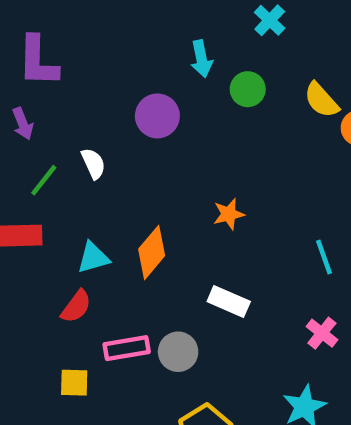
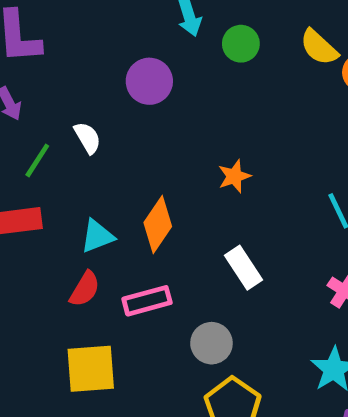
white rectangle: (229, 302) -> (244, 268), turned 39
pink rectangle: (127, 348) -> (147, 301), moved
gray circle: (178, 352) -> (211, 343), moved
yellow square: (74, 383) -> (91, 369), size x1.6

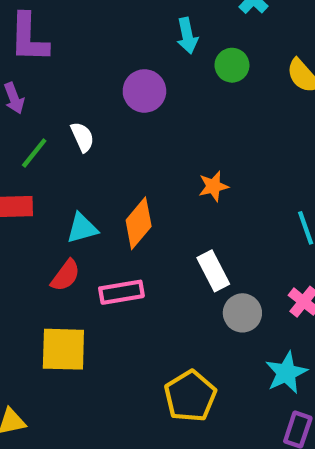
gray circle: (211, 343) -> (242, 313), moved

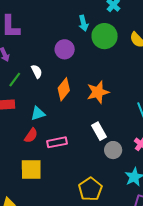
green circle: (232, 65) -> (105, 36), size x1.6
orange star: (213, 186) -> (98, 92), size x1.6
orange diamond: (139, 223) -> (64, 89), moved

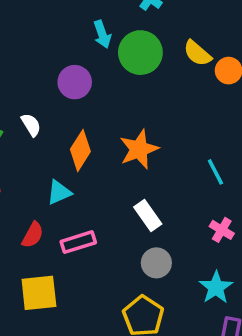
cyan triangle: (38, 113) -> (59, 192), moved
gray circle: (113, 150) -> (156, 263), moved

